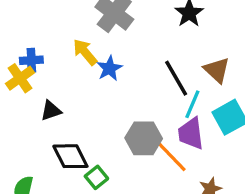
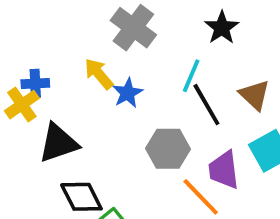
cyan line: (192, 104) -> (191, 76), moved
black triangle: (51, 111) -> (58, 143), size x1.6
gray hexagon: (144, 138) -> (168, 149), moved

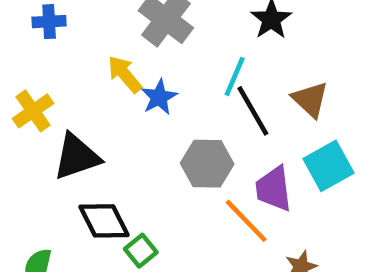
blue cross: (35, 83) -> (49, 22), moved

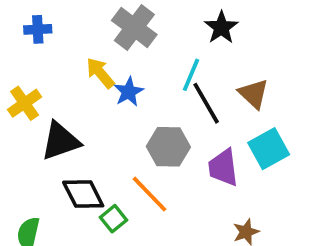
orange line: (246, 221) -> (149, 194), moved

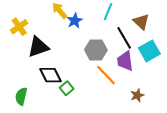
black line: (206, 103) -> (124, 38), moved
orange line: (149, 194) -> (106, 75), moved

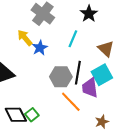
black line: (124, 38) -> (78, 73), moved, turned 40
cyan square: (149, 51) -> (102, 75), moved
black diamond: (50, 75) -> (16, 115), moved

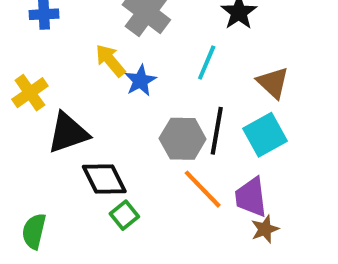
purple trapezoid: (90, 88) -> (251, 197), moved
black diamond: (16, 115) -> (104, 179), moved

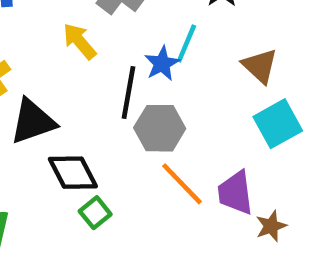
blue star: (140, 81) -> (162, 64), moved
black line: (217, 131) -> (129, 93), moved
cyan square: (265, 135) -> (278, 124), moved
brown star: (265, 229) -> (271, 226), moved

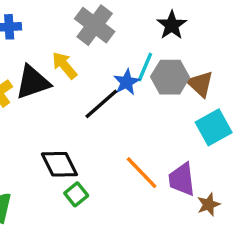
black line: (129, 93) -> (101, 104), turned 39
black triangle: (33, 121) -> (33, 82), moved
gray hexagon: (160, 128) -> (170, 77), moved

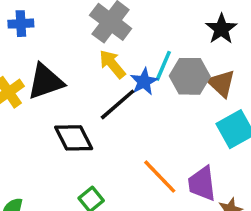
black star: (172, 25) -> (221, 29), moved
yellow arrow: (64, 65) -> (112, 64), moved
black diamond: (59, 164) -> (74, 138), moved

